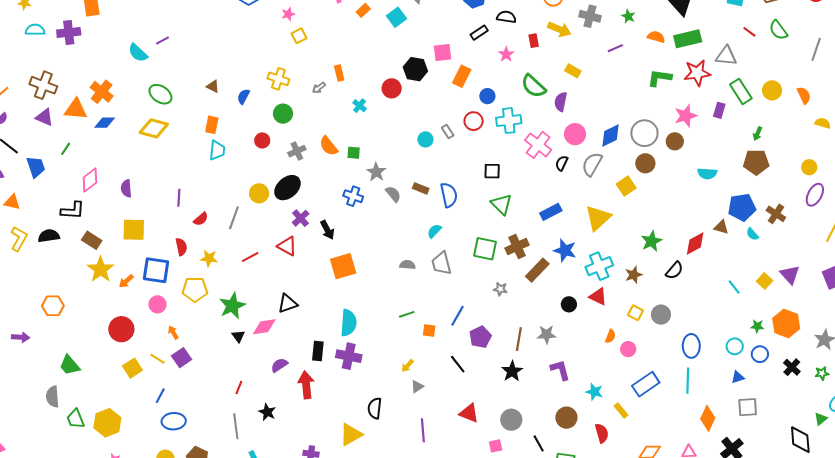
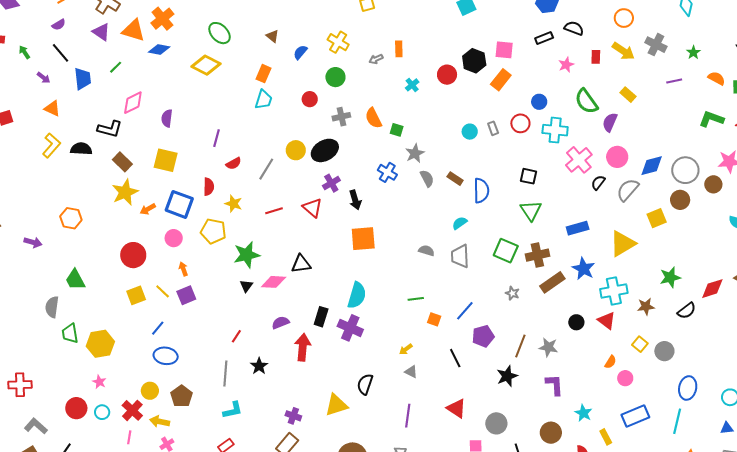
orange rectangle: (462, 76) -> (501, 80), moved
gray triangle: (417, 387) -> (411, 372), turned 48

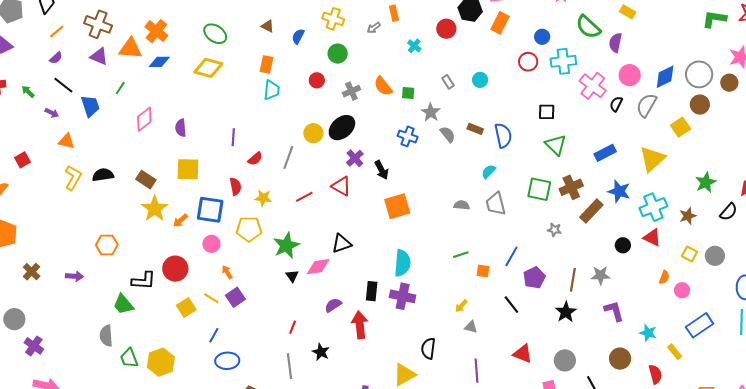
gray rectangle: (493, 128) -> (448, 82), moved
black L-shape: (110, 129) -> (144, 281), moved

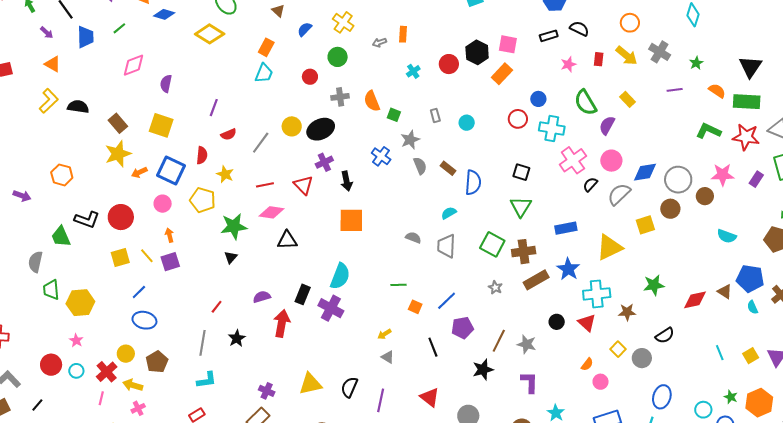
black semicircle: (729, 212) -> (665, 335), moved
pink diamond: (318, 267) -> (272, 212), moved
black semicircle: (428, 348) -> (349, 387), moved

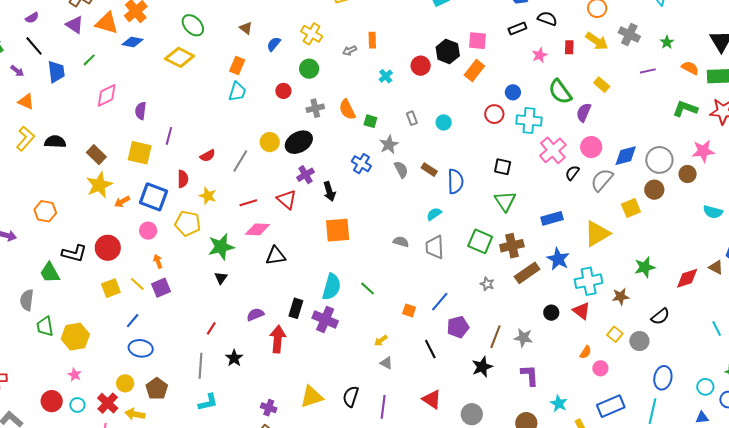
purple line: (214, 108) -> (169, 136), moved
green line: (399, 285) -> (368, 288), moved, turned 49

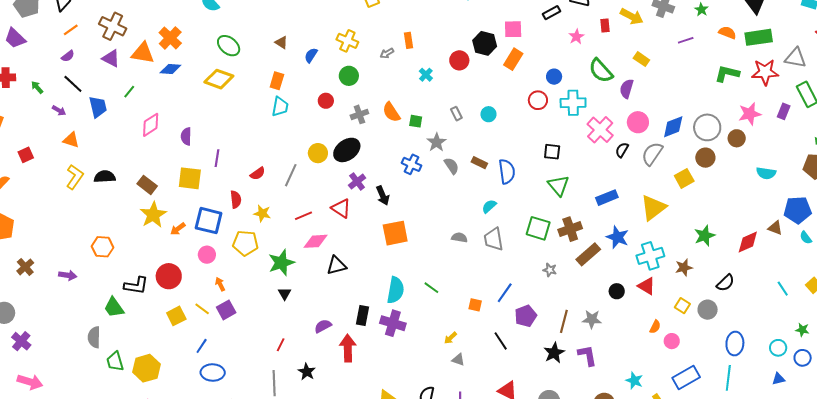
purple L-shape: (530, 375) -> (587, 355), moved

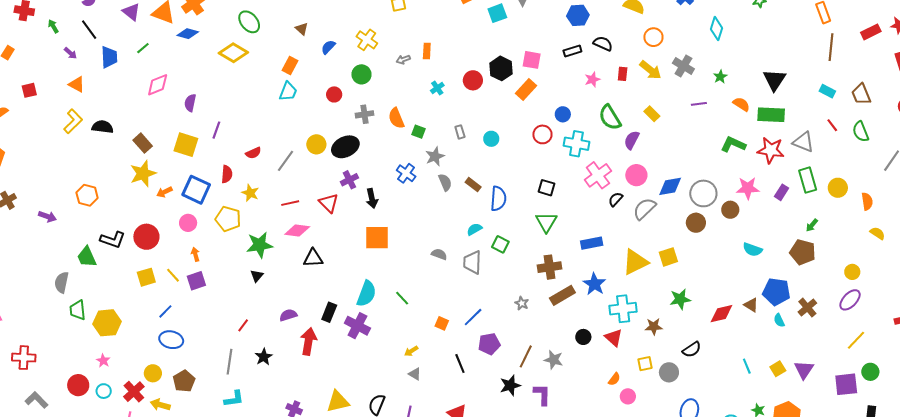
yellow square: (684, 178) -> (668, 257), moved
green square: (538, 228) -> (500, 244), moved, size x0.7
yellow square: (682, 306) -> (645, 364), turned 35

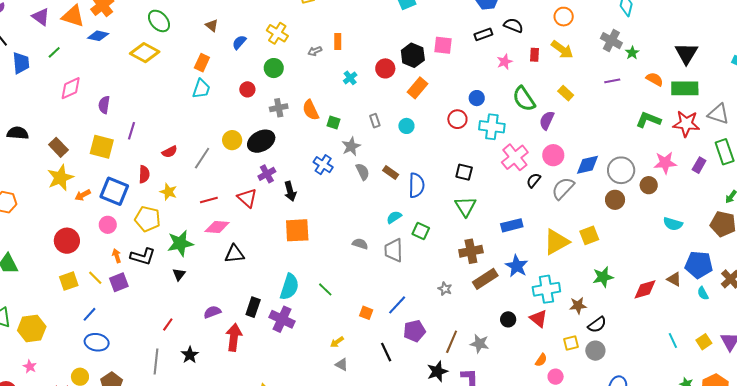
gray cross: (683, 66) -> (611, 41), moved
orange rectangle: (526, 89) -> (417, 88), moved
black L-shape: (113, 240) -> (143, 257), moved
black semicircle: (692, 350) -> (597, 325), moved

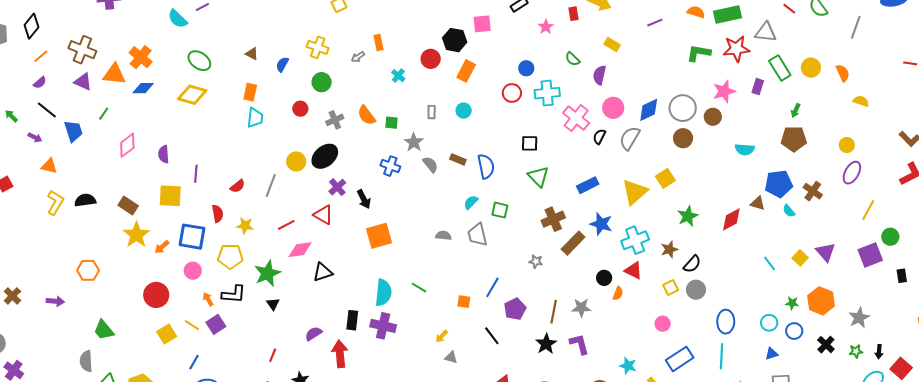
green semicircle: (524, 99) -> (573, 59), size x0.6
gray rectangle: (375, 121) -> (432, 112), turned 32
orange semicircle: (541, 360) -> (618, 293), moved

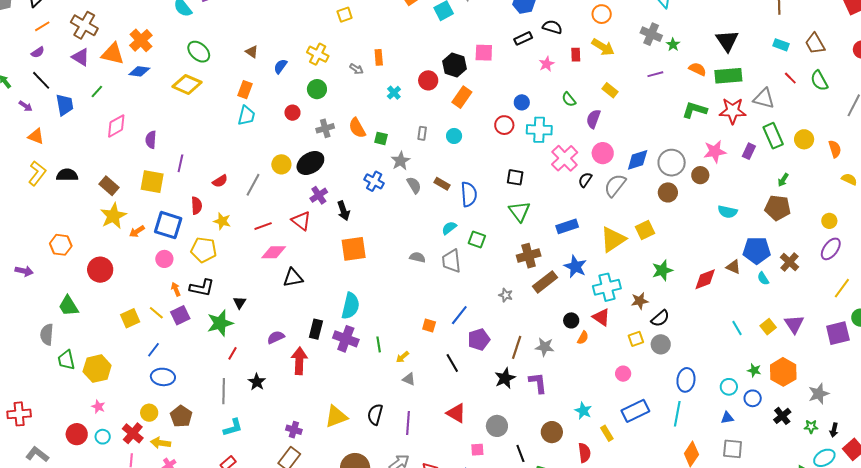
gray arrow: (358, 57) -> (356, 69), turned -120
green star: (268, 273) -> (220, 323), moved
green line: (419, 288) -> (379, 344), moved, turned 42
red circle: (156, 295) -> (100, 270), moved

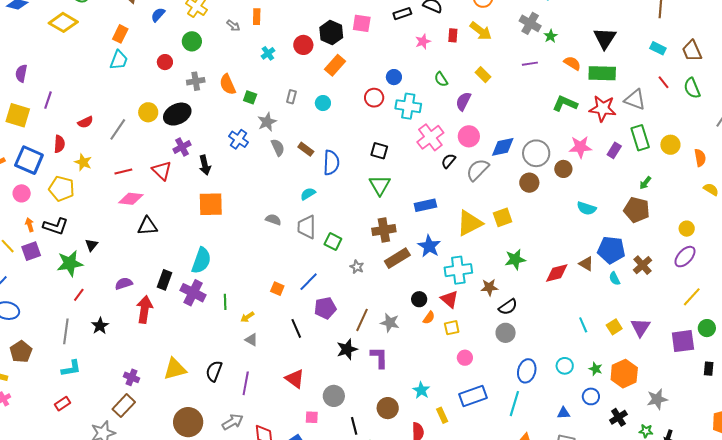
green square: (477, 239) -> (333, 241), moved
yellow square: (636, 339) -> (452, 328), moved
cyan circle: (729, 387) -> (565, 366), moved

